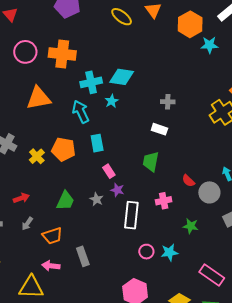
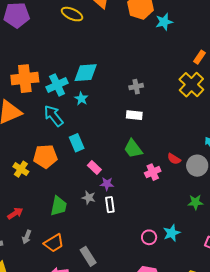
orange cross: (62, 54) -> (25, 79), moved
green trapezoid: (151, 162) -> (133, 149), turned -35
pink cross: (164, 201) -> (153, 172), moved
white rectangle: (131, 215) -> (110, 205), moved, size x0.6
green star: (191, 226) -> (195, 202), moved

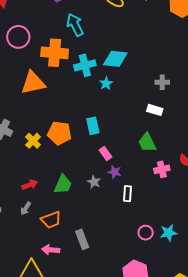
cyan arrow: (54, 116) -> (75, 25), moved
white rectangle: (110, 205) -> (127, 194), moved
red arrow: (15, 213) -> (30, 185), moved

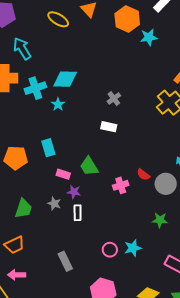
gray cross: (162, 82) -> (114, 98), turned -32
green trapezoid: (147, 143) -> (89, 166), moved
pink rectangle: (105, 153) -> (63, 174), turned -32
white rectangle: (127, 194) -> (78, 213), moved
gray rectangle: (82, 239) -> (65, 261), moved

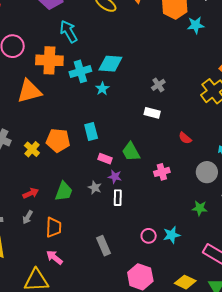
red semicircle: (143, 175) -> (185, 138), moved
orange trapezoid: (15, 245) -> (54, 227), turned -65
pink arrow: (17, 275) -> (54, 257), turned 36

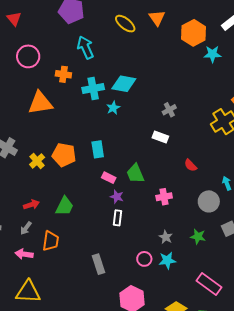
orange cross: (49, 60) -> (63, 74), size x0.6
gray star: (95, 188) -> (166, 237), moved
pink arrow: (54, 257) -> (24, 254), moved, turned -36

